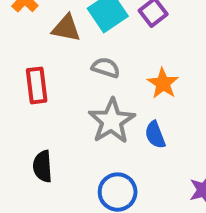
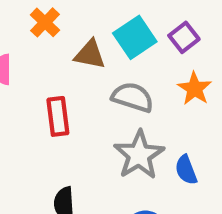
gray semicircle: (106, 68) -> (133, 97), size x1.4
orange star: (163, 83) -> (195, 89), moved

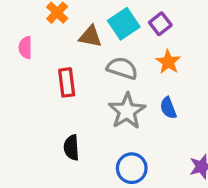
blue semicircle: (186, 170) -> (168, 108), moved

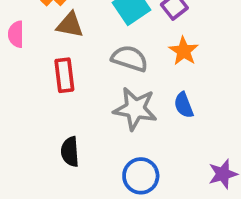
brown triangle: (90, 36) -> (70, 25), moved
gray star: (127, 111) -> (135, 109), turned -30

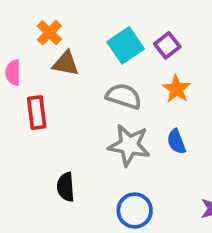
red rectangle: (64, 75) -> (37, 113), moved

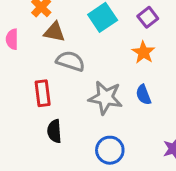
purple square: (167, 45) -> (148, 17), moved
gray semicircle: (124, 96) -> (70, 61), moved
red rectangle: (37, 113) -> (43, 93), moved

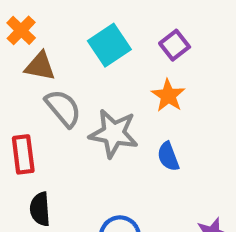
gray semicircle: (70, 61) -> (63, 108), turned 32
gray star: (105, 98) -> (114, 133), moved

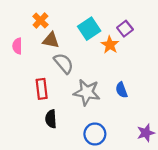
orange star: (168, 96) -> (110, 45), moved
gray star: (114, 133) -> (87, 92), moved

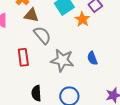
black semicircle: (51, 119) -> (36, 93), moved

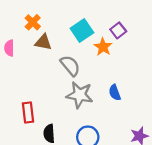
gray semicircle: (42, 35) -> (70, 66), moved
red rectangle: (23, 57) -> (28, 112), moved

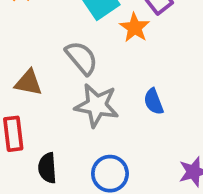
brown triangle: (43, 42) -> (28, 83), moved

